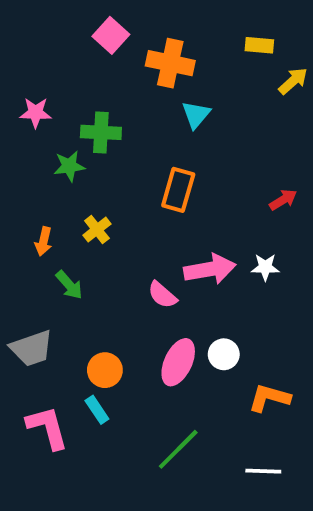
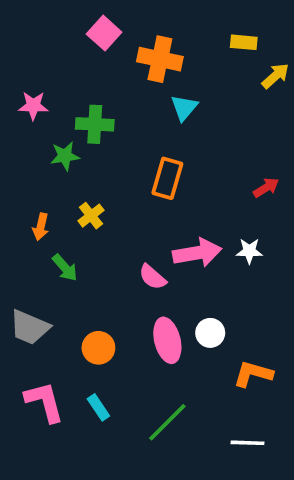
gray trapezoid: (32, 348) -> (30, 327), turned 42
pink ellipse: (178, 362) -> (167, 340), turned -39
cyan rectangle: (97, 410) -> (98, 407), moved

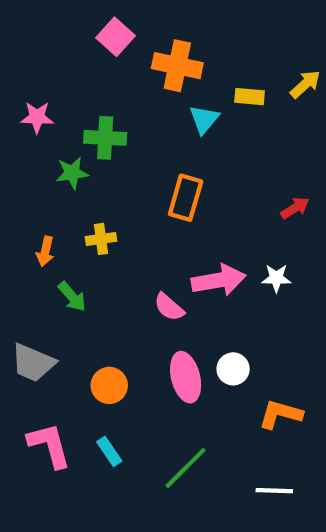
yellow rectangle: (244, 42) -> (250, 97), moved
yellow cross: (91, 216) -> (101, 239), turned 30

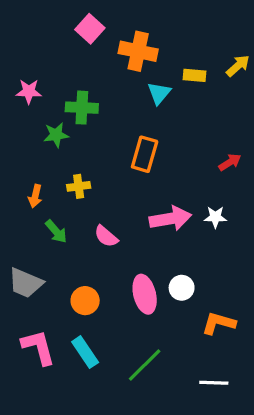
pink semicircle: (169, 307) -> (106, 236), moved
cyan rectangle: (109, 451) -> (85, 352), size x1.4

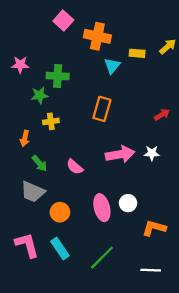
yellow cross: (79, 186) -> (51, 121), moved
gray trapezoid: (26, 283) -> (33, 192), moved

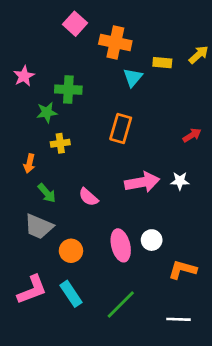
pink star: (20, 65) -> (24, 76), turned -30
pink L-shape: (27, 245) -> (32, 290), turned 84

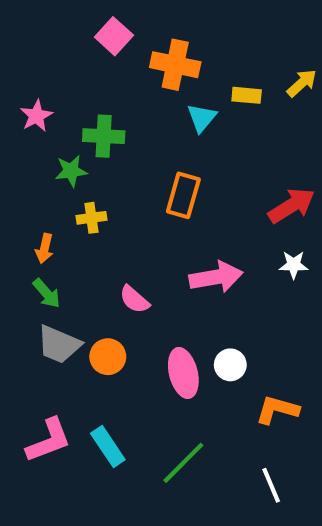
red arrow: (192, 135) -> (292, 206), size x1.6
white star: (180, 181) -> (294, 265), moved
green arrow: (47, 193) -> (47, 293), moved
orange circle: (71, 251) -> (108, 357), moved
white line: (178, 319) -> (271, 485), turned 65

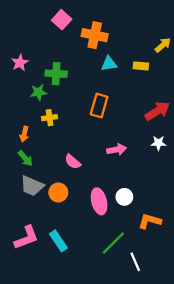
yellow rectangle: (247, 95) -> (141, 66), moved
cyan triangle: (202, 118) -> (109, 64), turned 42
pink arrow: (216, 277) -> (117, 150), size x0.7
green line: (183, 463) -> (113, 243), moved
white line: (271, 485) -> (135, 262), moved

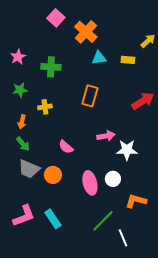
orange cross: (95, 35) -> (86, 32), turned 30
green star: (39, 92) -> (20, 90), moved
white star: (158, 143) -> (127, 150), moved, size x1.5

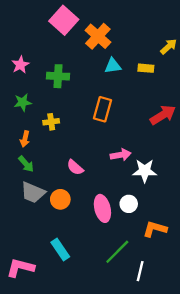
pink square: (56, 18) -> (64, 20), size x1.4
pink L-shape: (24, 216) -> (20, 268), moved, turned -145
white line: (123, 238) -> (140, 271), turned 36

